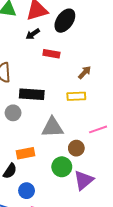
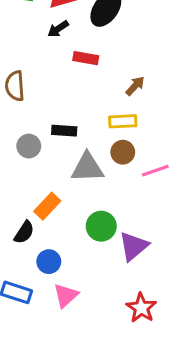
black rectangle: (32, 94) -> (64, 131), moved, size x0.7
brown circle: (76, 148) -> (123, 152), moved
orange rectangle: (25, 153) -> (47, 206), turned -36

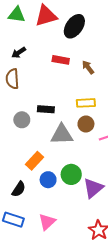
black arrow: (58, 29) -> (19, 53), moved
brown arrow: (135, 86) -> (88, 67), moved, turned -80
black semicircle: (24, 232) -> (19, 189), moved
blue circle: (49, 262) -> (48, 180), moved

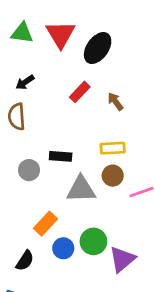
red triangle: (46, 16) -> (61, 34), turned -45
red rectangle: (61, 60) -> (80, 92), turned -56

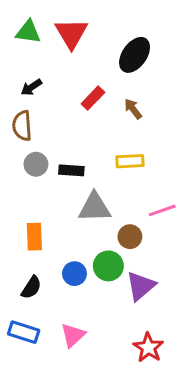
black ellipse: (98, 48) -> (135, 55), moved
gray circle: (29, 170) -> (36, 164), moved
brown circle: (113, 176) -> (130, 237), moved
orange rectangle: (45, 224) -> (34, 237), moved, turned -45

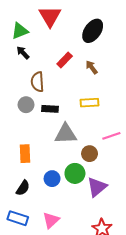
green triangle: (28, 32) -> (20, 31), moved, turned -30
black arrow: (31, 87) -> (23, 53), turned 80
brown semicircle: (22, 126) -> (37, 82), moved

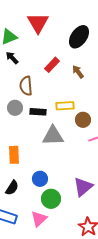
yellow rectangle: (90, 103) -> (65, 106), moved
brown circle: (90, 154) -> (83, 120), moved
green circle: (75, 173) -> (51, 199), moved

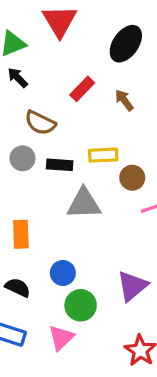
brown semicircle: (26, 86) -> (40, 123), turned -60
black semicircle: (12, 188) -> (18, 288), turned -98

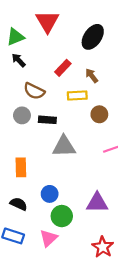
yellow rectangle: (103, 155) -> (77, 96), moved
brown circle: (132, 178) -> (99, 114), moved
purple triangle: (132, 286) -> (97, 203), turned 40

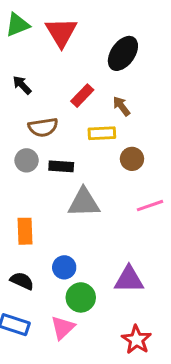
green triangle: (15, 37) -> (17, 25), moved
brown semicircle: (34, 91) -> (43, 127), turned -35

